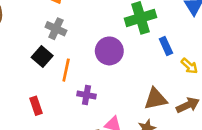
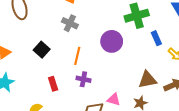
black square: (42, 56) -> (42, 50), moved
purple cross: (86, 95) -> (83, 79), moved

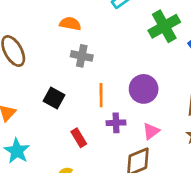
purple circle: (112, 41) -> (144, 89), moved
pink triangle: (114, 100) -> (151, 131), moved, turned -40

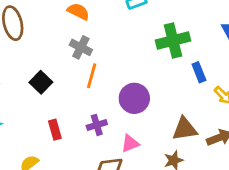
orange line: (101, 95) -> (92, 76), moved
purple cross: (116, 123) -> (97, 125), turned -30

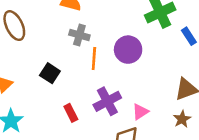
purple circle: (134, 98) -> (128, 50), moved
purple cross: (97, 125) -> (107, 101), size x1.5

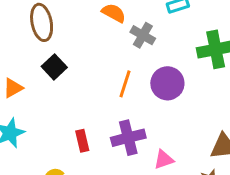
gray cross: (79, 35) -> (143, 35), moved
black square: (50, 73) -> (54, 67), moved

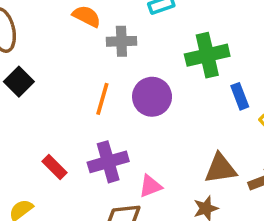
gray cross: (143, 35) -> (121, 41), turned -30
red rectangle: (82, 141) -> (54, 167), turned -30

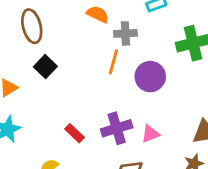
orange line: (102, 99) -> (113, 62), moved
pink triangle: (150, 186) -> (150, 134), moved

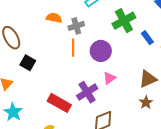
red rectangle: (75, 133) -> (59, 103), size x1.6
pink triangle: (150, 134) -> (109, 78), moved

